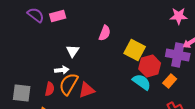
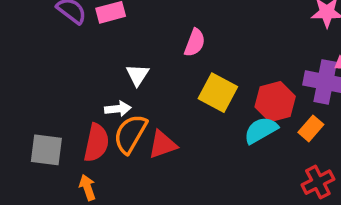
yellow square: (135, 50) -> (218, 93), moved
cyan semicircle: (142, 82) -> (261, 130), turned -66
red semicircle: (50, 89) -> (96, 143), size x1.5

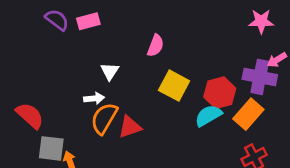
orange rectangle: (311, 128) -> (248, 114), size x1.5
red semicircle: (96, 143) -> (30, 116), moved, turned -60
gray square: (46, 150) -> (51, 148), moved

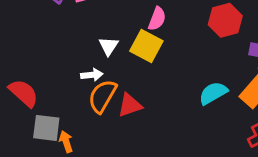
yellow square: (174, 86) -> (146, 46), moved
red hexagon: (220, 93) -> (225, 20), moved

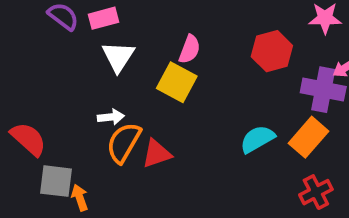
white triangle: (108, 46) -> (118, 57), moved, size x1.4

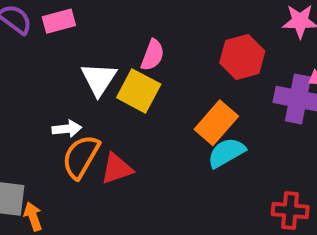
white triangle: (118, 57) -> (99, 79), moved
orange rectangle: (309, 137) -> (216, 123), moved
red cross: (316, 192) -> (290, 211), turned 32

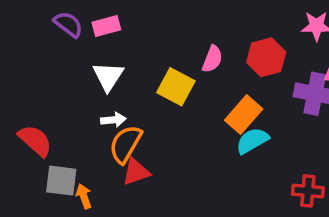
pink semicircle: (153, 55) -> (212, 59), moved
white triangle: (99, 79) -> (108, 76), moved
red triangle: (117, 169) -> (136, 172), moved

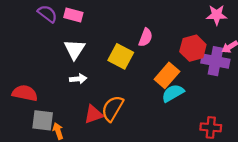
pink rectangle: (106, 26) -> (73, 15), turned 30
red hexagon: (266, 57) -> (193, 48), moved
red semicircle: (35, 141) -> (25, 93), turned -30
orange semicircle: (125, 144) -> (112, 108), moved

